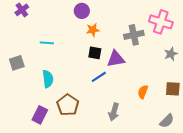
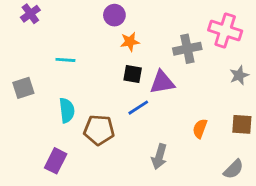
brown pentagon: (68, 105) -> (99, 130), moved, turned -30

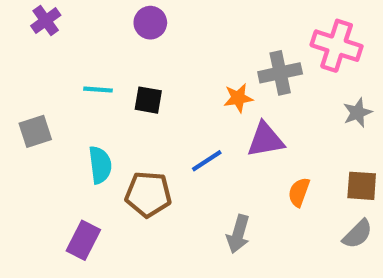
purple circle: (114, 15) -> (150, 23), moved
orange star: (130, 42) -> (238, 98), moved
black square: (133, 74) -> (148, 100), moved
purple triangle: (162, 82) -> (265, 140), moved
gray semicircle: (234, 169) -> (357, 234), moved

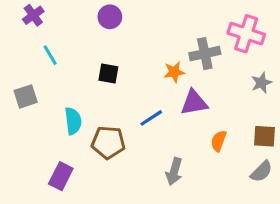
cyan line: (98, 90) -> (50, 55), moved, turned 55

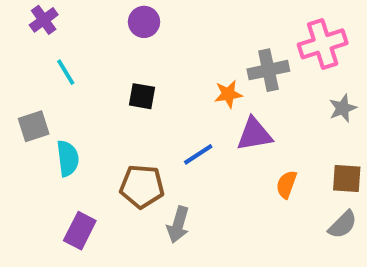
pink cross: (246, 34) -> (323, 44), turned -36
cyan semicircle: (73, 121) -> (68, 158), moved
gray arrow: (174, 172) -> (178, 225), moved

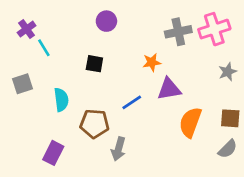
purple cross: (44, 20) -> (27, 29), moved
purple circle: (144, 22) -> (106, 21), moved
gray cross: (268, 70) -> (178, 32), moved
cyan semicircle: (68, 158) -> (61, 100), moved
orange semicircle: (286, 184) -> (190, 122), size x1.6

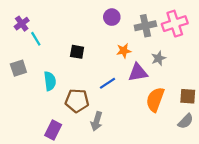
purple circle: (106, 21) -> (112, 17), moved
gray star: (228, 72) -> (158, 58), moved
purple rectangle: (53, 153) -> (53, 130), moved

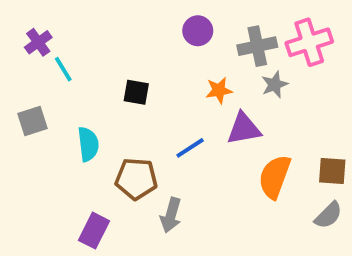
gray star: (158, 58) -> (275, 85), moved

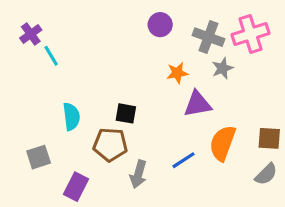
gray cross: (257, 46) -> (208, 37), turned 32
black square: (136, 92) -> (126, 113), moved
gray square: (32, 121) -> (39, 157), moved
blue line: (190, 148) -> (184, 160), moved

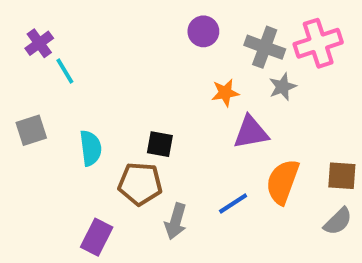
gray square: (39, 157) -> (31, 130), moved

